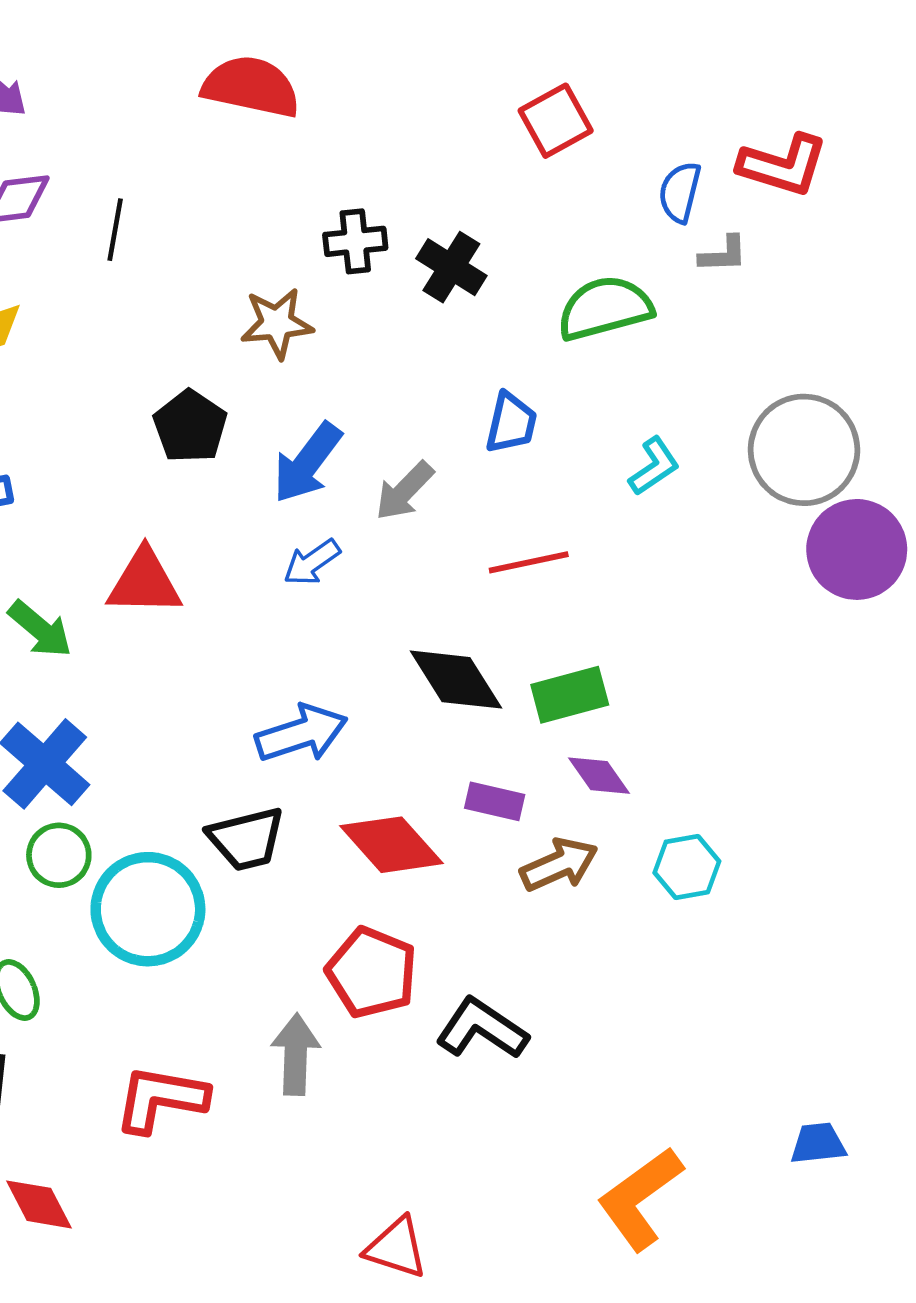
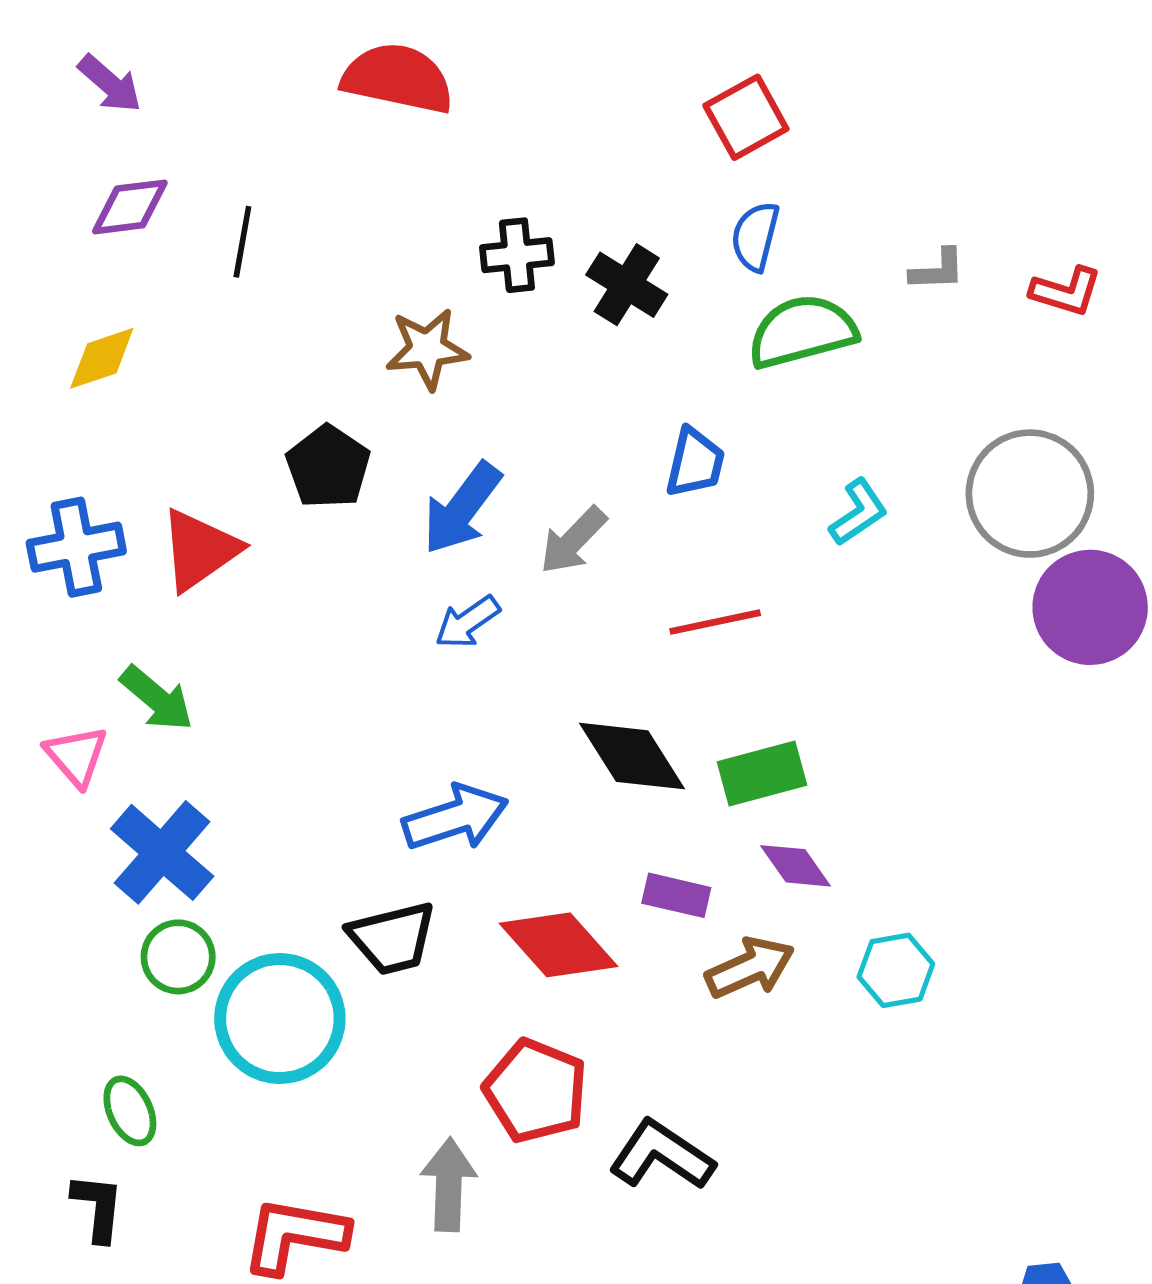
red L-shape: (783, 165) -> (1066, 291), moved, size x0.7
blue semicircle: (680, 192) -> (755, 236), moved
red triangle: (144, 582) -> (200, 550), moved, turned -36

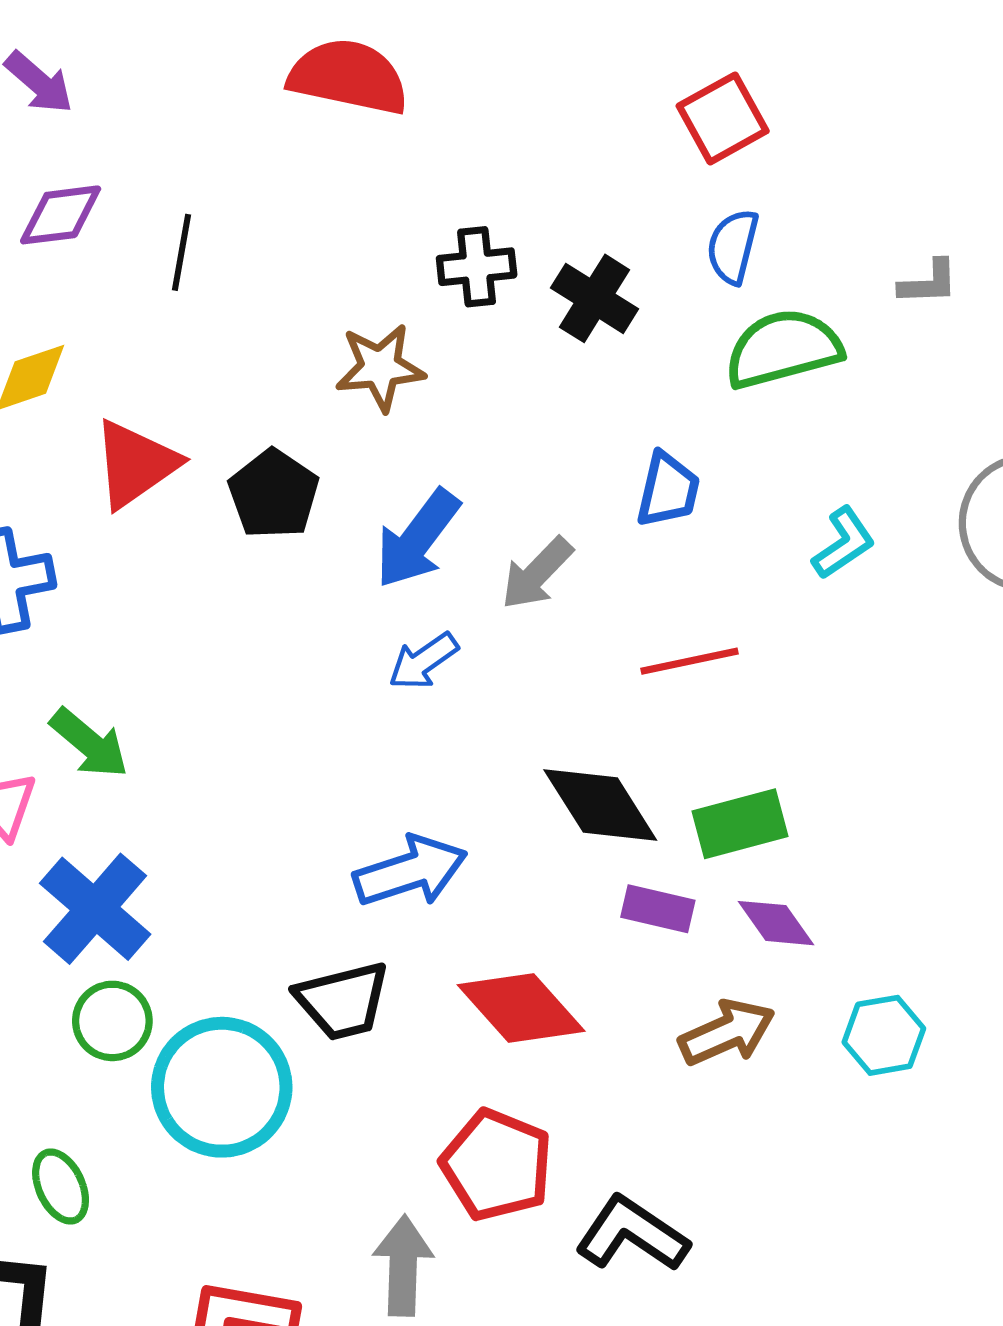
red triangle: (200, 550) -> (135, 464), moved
purple rectangle: (676, 895) -> (658, 909), moved

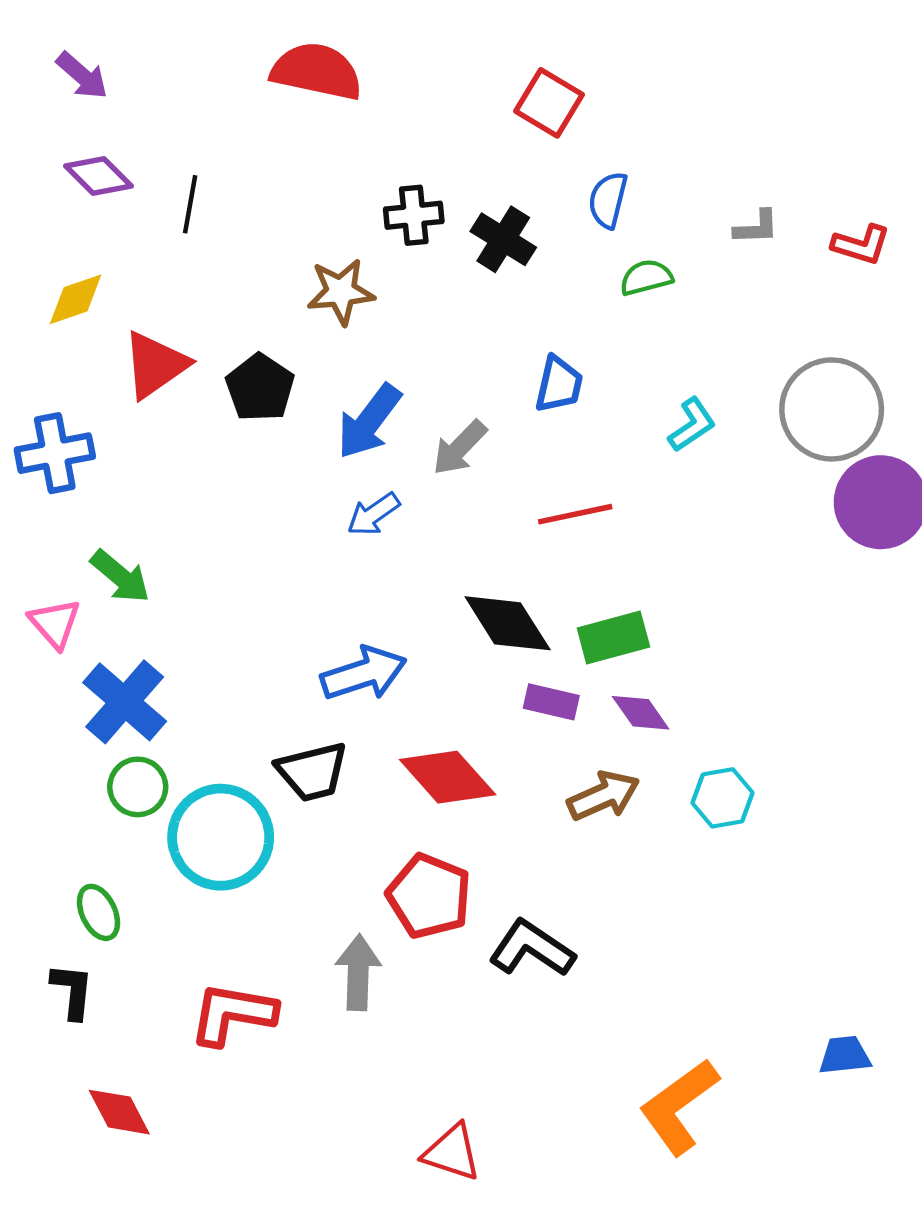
red square: (723, 118) -> (549, 103), moved, turned -30
purple diamond: (61, 215) -> (98, 176), turned 52
green semicircle: (783, 349) -> (646, 277), size x0.6

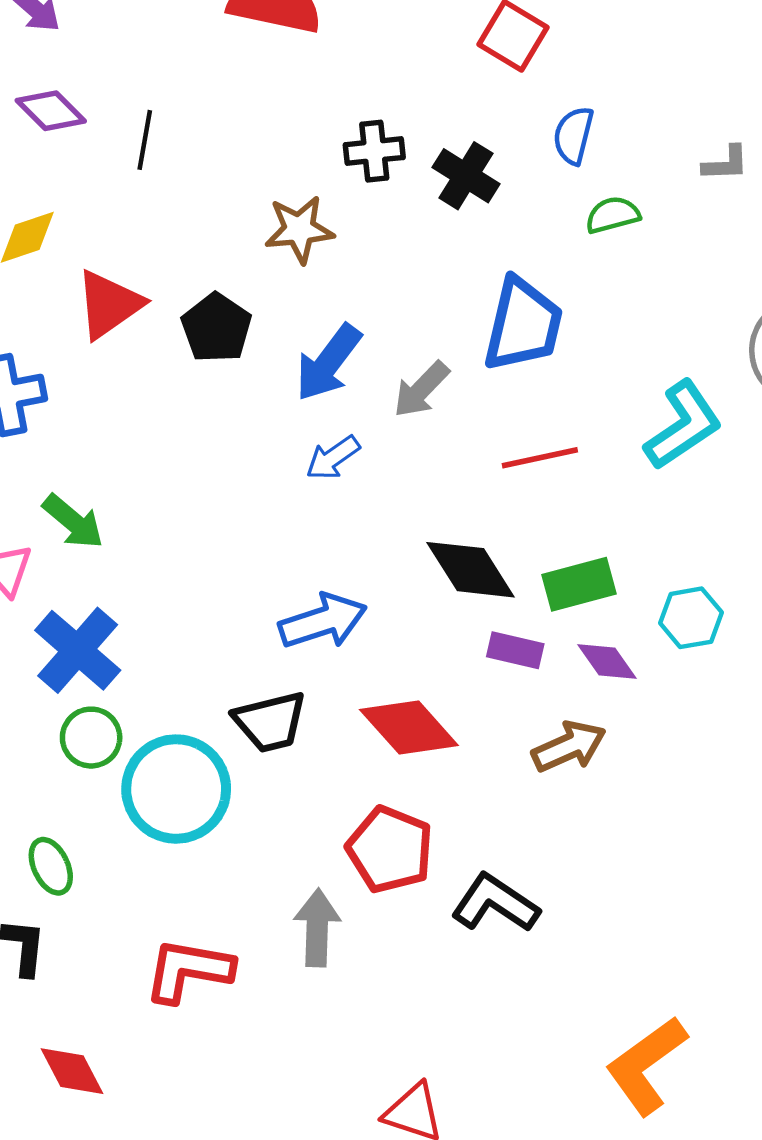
blue trapezoid: (559, 384) -> (523, 325), size x1.6
cyan L-shape: (692, 425) -> (683, 425), moved, size x1.6
cyan hexagon: (723, 798) -> (691, 618), moved

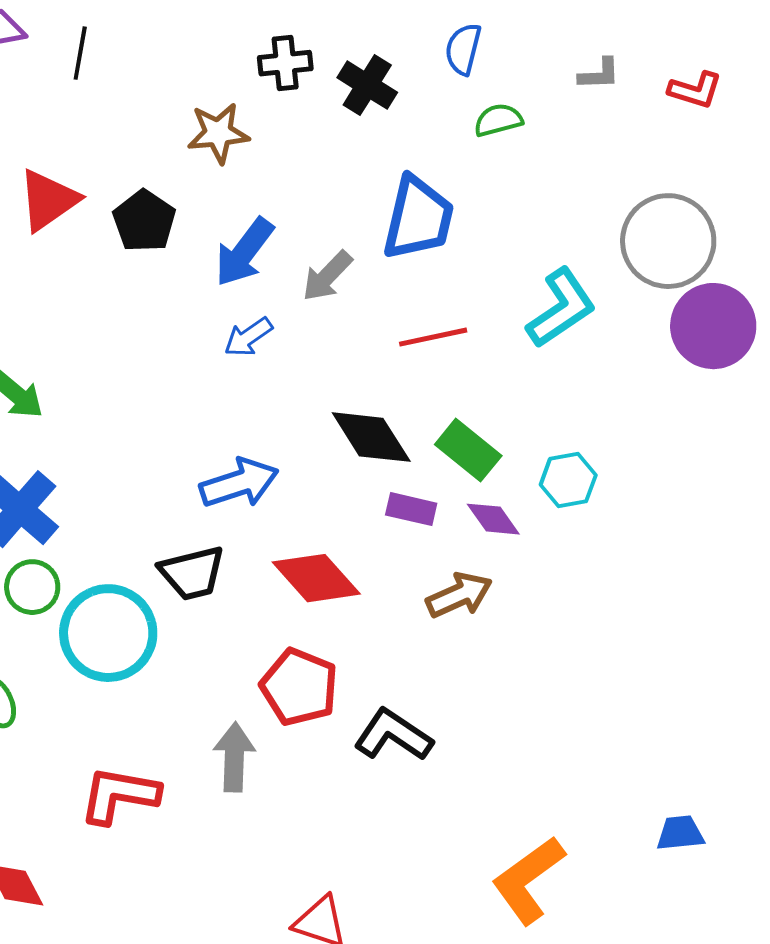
green rectangle: (579, 584) -> (468, 450), turned 54

